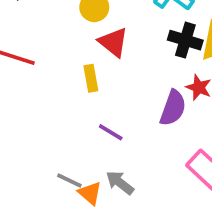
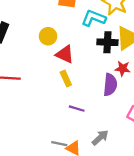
yellow rectangle: (91, 78) -> (66, 78), moved
gray arrow: (120, 183) -> (100, 138), moved, turned 114

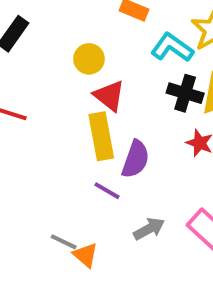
yellow rectangle: (66, 78) -> (101, 136), size x1.6
purple semicircle: (110, 85) -> (136, 159), moved
gray arrow: (100, 138) -> (149, 229), moved

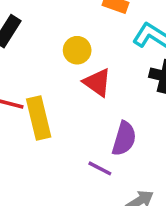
yellow rectangle: (101, 136) -> (39, 118), moved

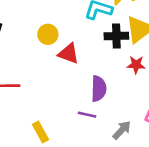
yellow rectangle: (39, 118) -> (40, 132), moved, size x0.7

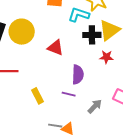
yellow circle: (48, 34) -> (22, 32), moved, size x1.6
yellow rectangle: (40, 132) -> (38, 96), moved

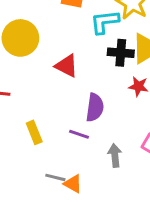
cyan L-shape: (79, 15) -> (105, 22), turned -30
gray arrow: (95, 106) -> (115, 155), turned -56

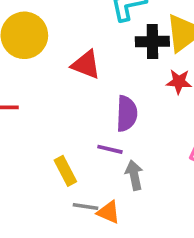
yellow rectangle: (34, 132) -> (65, 171), moved
gray arrow: (115, 155) -> (134, 175), moved

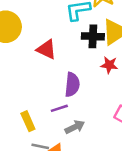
purple line: (110, 149) -> (59, 108), turned -35
gray arrow: (134, 175) -> (75, 127), turned 72

